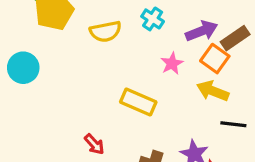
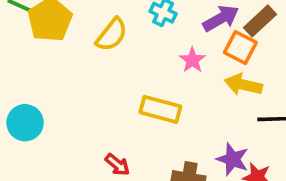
yellow semicircle: (106, 31) -> (112, 35), turned -32
cyan circle: (23, 68) -> (25, 123), moved

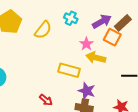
yellow arrow: (243, 85) -> (96, 58), moved
purple star: (233, 159) -> (87, 91), moved

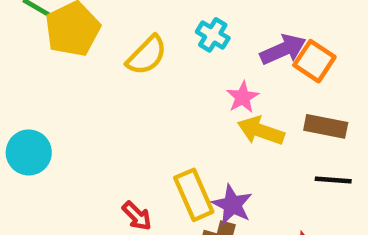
brown rectangle: (123, 23) -> (326, 126), moved, turned 48
orange square: (112, 37) -> (314, 61), moved
yellow rectangle: (69, 70) -> (194, 195), moved, turned 45

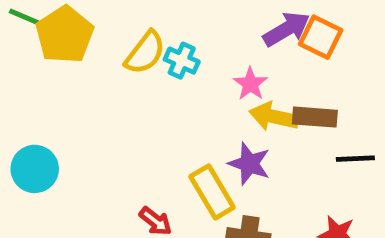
cyan cross: (213, 35) -> (182, 61), moved
brown rectangle: (326, 126) -> (315, 117), moved
purple star: (232, 205) -> (249, 164), moved

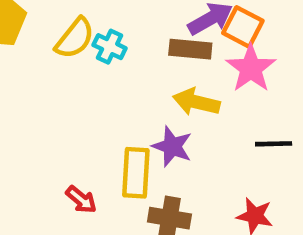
pink star: (250, 84) -> (251, 68), moved, size x1.5
brown rectangle: (315, 117) -> (190, 49), moved
yellow rectangle: (212, 192) -> (136, 173), turned 33

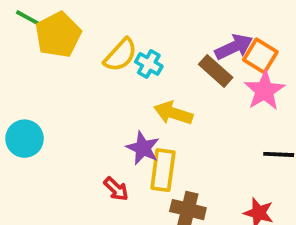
brown rectangle: (190, 49) -> (216, 71), turned 32
yellow arrow: (196, 102) -> (173, 113), moved
purple star: (172, 146) -> (143, 148), moved

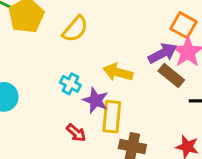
purple arrow: (234, 47) -> (163, 53), moved
cyan cross: (149, 64) -> (70, 84), moved
brown rectangle: (216, 71) -> (171, 76), moved

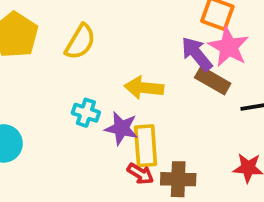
purple arrow: (163, 53) -> (197, 54), turned -92
red arrow: (76, 133) -> (140, 174), moved

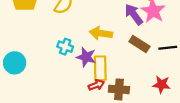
brown rectangle: (213, 80) -> (139, 44), moved
red arrow: (140, 174) -> (96, 85), turned -56

